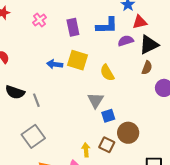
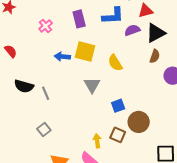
pink cross: (39, 20) -> (46, 26), moved
gray triangle: (95, 100) -> (92, 85), moved
gray square: (33, 136) -> (44, 130), size x0.6

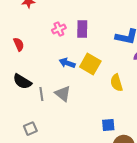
purple rectangle: (79, 19) -> (82, 29), moved
gray triangle: (92, 85) -> (63, 94), moved, turned -36

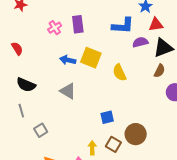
gray line: (41, 94) -> (21, 111), moved
blue square: (108, 125) -> (107, 117), moved

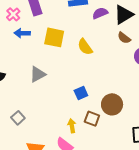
blue arrow: (68, 60) -> (22, 33), moved
brown semicircle: (160, 71) -> (124, 38), turned 112
gray triangle: (68, 91) -> (38, 74), turned -48

